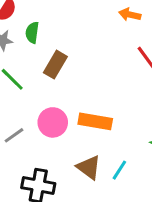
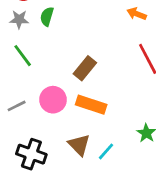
brown rectangle: (55, 65) -> (85, 68), moved

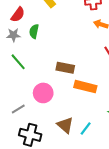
brown rectangle: (85, 68) -> (65, 68), turned 66
orange rectangle: (91, 105) -> (85, 87), moved
gray line: (17, 106) -> (18, 109), moved

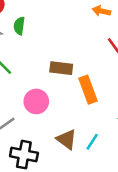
orange rectangle: (85, 87) -> (88, 90), turned 60

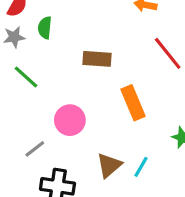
brown rectangle: (61, 68) -> (97, 59), moved
brown triangle: (66, 139) -> (109, 165), turned 45

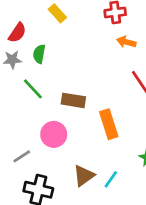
brown rectangle: (97, 59) -> (73, 100), moved
green line: (26, 77) -> (33, 89), moved

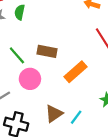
green line: (33, 89) -> (17, 55), moved
orange rectangle: (109, 124) -> (76, 72), turned 65

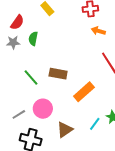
pink circle: (30, 79) -> (43, 109), moved
cyan line: (76, 117) -> (95, 124), moved

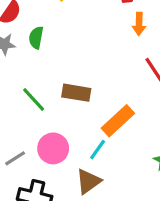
orange arrow: (98, 31) -> (139, 24), turned -104
cyan line: (95, 124) -> (98, 150), moved

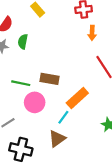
green line: (34, 99) -> (21, 83), turned -36
pink circle: (53, 148) -> (35, 102), moved

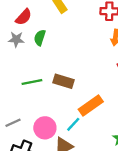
green line: (21, 83) -> (32, 82), turned -30
pink circle: (35, 102) -> (45, 128), moved

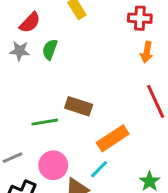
green line: (32, 82) -> (45, 122), moved
cyan line: (73, 124) -> (99, 169), moved

